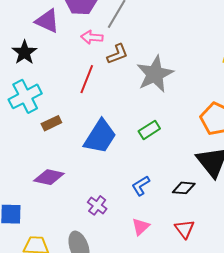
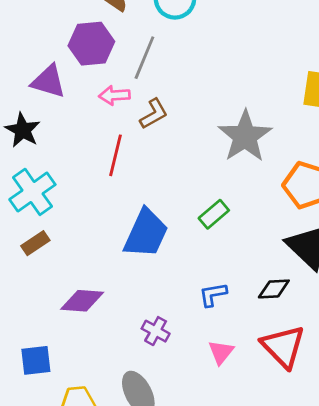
gray star: (155, 74) -> (245, 136), moved
brown rectangle: (51, 123) -> (35, 243), moved
blue L-shape: (141, 186) -> (213, 294), turned 30
red triangle: (185, 229) -> (283, 347), size x1.6

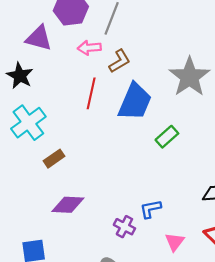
blue trapezoid: (146, 233) -> (135, 102), moved
brown rectangle: (35, 243) -> (54, 159), moved
blue L-shape: (213, 294) -> (150, 209), moved

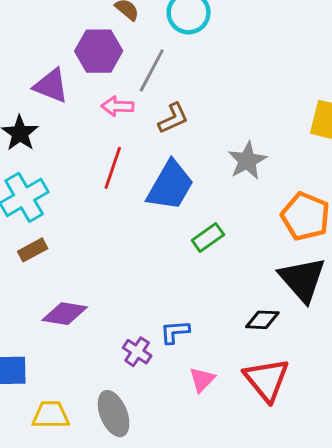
brown L-shape: (120, 61) -> (173, 118), moved
gray star: (189, 77) -> (247, 161), size x0.7
brown rectangle: (54, 159) -> (33, 250), moved

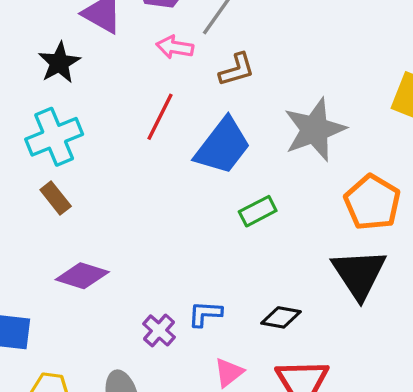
gray star: (247, 161) -> (315, 130), size x1.4
brown rectangle: (33, 250) -> (56, 198), turned 72
black diamond: (262, 320) -> (281, 317), moved

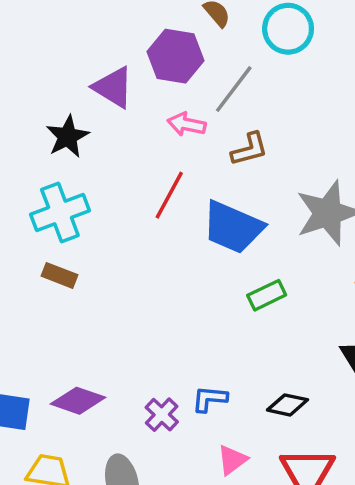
blue trapezoid: (223, 146) -> (233, 227), turned 74
brown rectangle: (56, 198) -> (60, 275), turned -32
purple diamond: (82, 276) -> (78, 401), moved

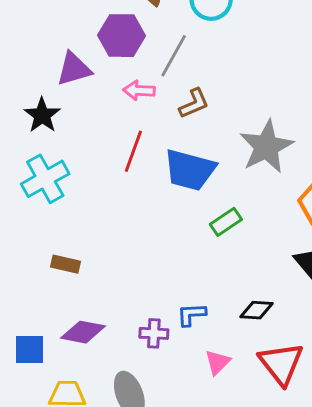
purple triangle: (113, 87) -> (74, 69), turned -39
brown rectangle: (60, 275) -> (66, 264), moved
purple cross: (162, 415) -> (154, 333), turned -32

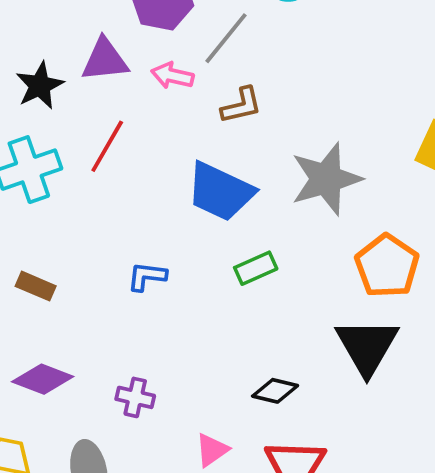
purple triangle: (74, 69) -> (105, 60), moved
red line: (133, 151) -> (107, 146), moved
blue L-shape: (191, 315) -> (147, 276), moved

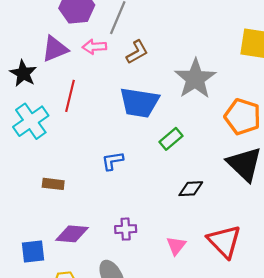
black diamond: (275, 391) -> (191, 189), moved

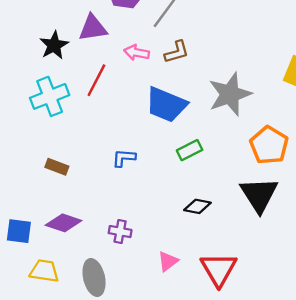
pink arrow: (94, 47) -> (137, 53), moved

